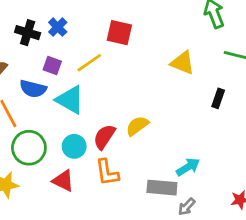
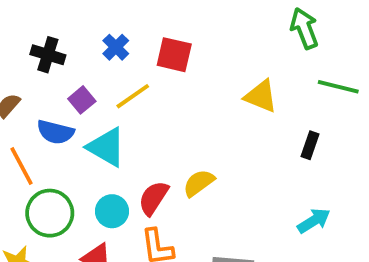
blue cross: (58, 27) -> (116, 47), moved
purple square: (52, 65) -> (82, 100), turned 30
cyan arrow: (188, 167) -> (314, 221), moved

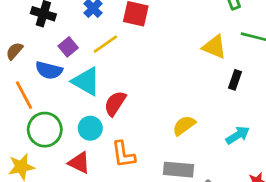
yellow triangle: (261, 96) -> (214, 47), moved
yellow semicircle: (199, 183) -> (184, 125), moved
red semicircle: (153, 198) -> (115, 103), moved

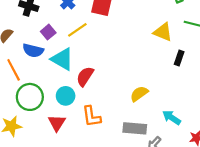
cyan arrow: (238, 135) -> (172, 117), moved, turned -114
red triangle: (79, 163) -> (57, 123), turned 36

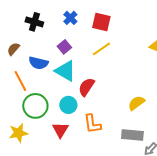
yellow line: (77, 30) -> (101, 49), moved
purple square: (48, 32) -> (64, 47), moved

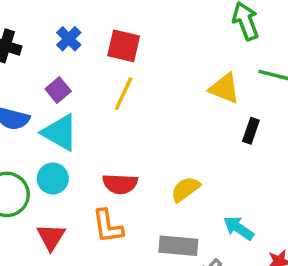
yellow line: (101, 49) -> (124, 94), turned -30
red semicircle: (86, 87) -> (120, 184), moved, turned -120
cyan circle: (68, 105) -> (53, 179), moved

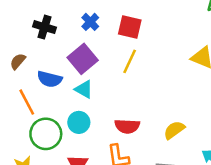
purple square: (58, 90) -> (83, 59), size x1.6
cyan triangle: (60, 133) -> (84, 89), size x0.7

